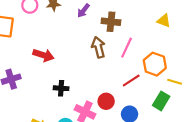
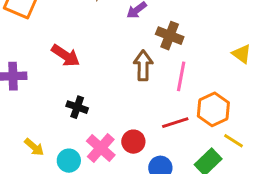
pink line: (127, 48) -> (181, 76), turned -30

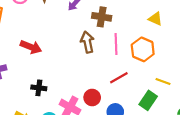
black cross: (77, 107) -> (39, 88), moved
orange hexagon: (213, 109) -> (143, 49), moved

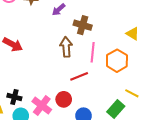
red line: (119, 78) -> (79, 76), moved
black cross: (39, 88) -> (14, 97), moved

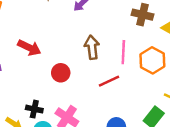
brown cross: (83, 25) -> (142, 15), moved
red circle: (64, 99) -> (61, 73), moved

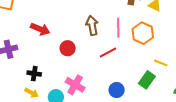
black cross: (34, 109) -> (34, 74), moved

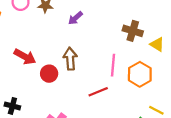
brown arrow: (92, 26) -> (70, 59), moved
red circle: (68, 48) -> (49, 74), moved

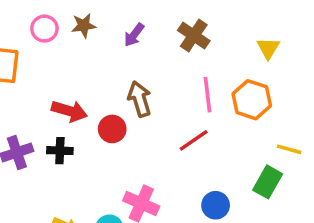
brown cross: (133, 31) -> (194, 36), moved, turned 30
yellow triangle: (157, 44) -> (268, 48), turned 42
black cross: (12, 106) -> (60, 151), moved

